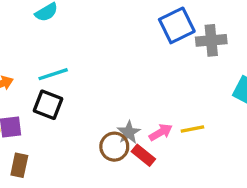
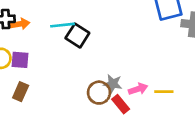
black square: (48, 105) -> (77, 36), moved
gray star: (129, 132) -> (113, 84), turned 30

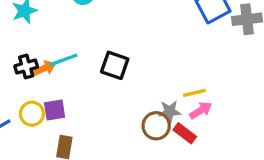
cyan line: (62, 25) -> (63, 60), moved
yellow line: (164, 92) -> (194, 93), moved

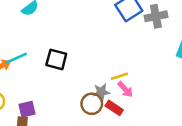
purple square: (55, 110) -> (27, 109), moved
pink arrow: (201, 110) -> (125, 89), turned 84

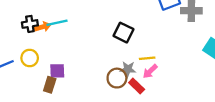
black square: (56, 59) -> (124, 33), moved
pink arrow: (125, 89) -> (150, 71), turned 77

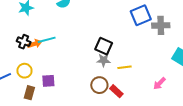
black cross: (30, 24) -> (24, 42), turned 32
gray star: (128, 69) -> (104, 60), moved
pink arrow: (150, 71) -> (159, 83), moved
brown rectangle: (50, 85) -> (29, 93), moved

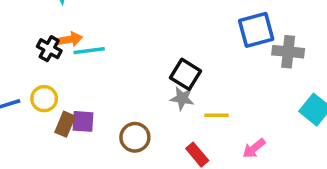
orange arrow: (35, 44) -> (70, 39), moved
pink arrow: (159, 83) -> (254, 148), moved
brown circle: (99, 85) -> (135, 137), moved
brown rectangle: (29, 93) -> (65, 124), moved

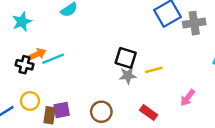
yellow line: (217, 115) -> (154, 70), moved

